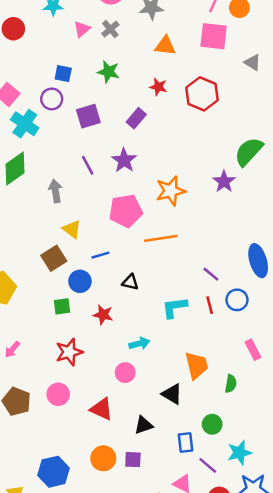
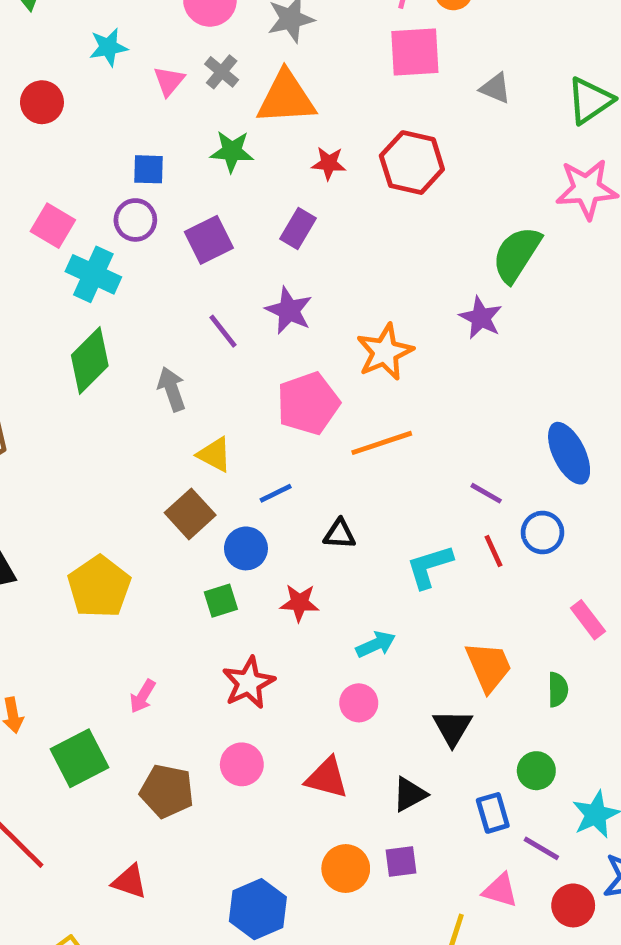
orange triangle: (165, 46) -> (286, 98), moved, size x1.5
black triangle: (172, 394) -> (452, 728), turned 40

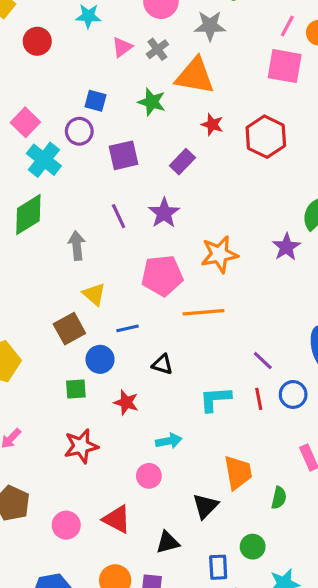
pink circle: (242, 764) -> (66, 525), moved

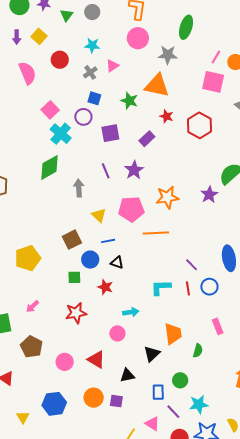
gray cross: (157, 49) -> (90, 72), moved
yellow triangle: (94, 294) -> (99, 215), moved
black triangle: (162, 364) -> (117, 263), moved

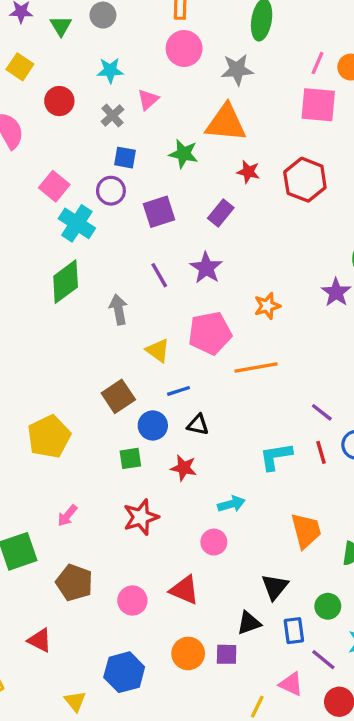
orange star: (167, 197) -> (267, 306), size x0.7
black triangle: (152, 354) -> (275, 587), moved
black triangle: (127, 375) -> (249, 623), moved

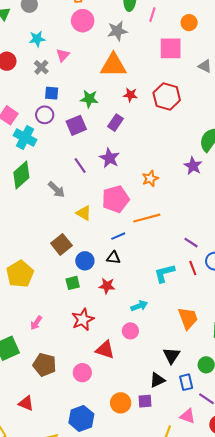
pink line: (317, 63) -> (152, 15), moved
green star: (184, 154) -> (89, 99), moved
gray arrow: (118, 309) -> (56, 189), turned 150
blue line: (179, 391) -> (118, 236), moved
red triangle: (184, 590) -> (105, 350), moved

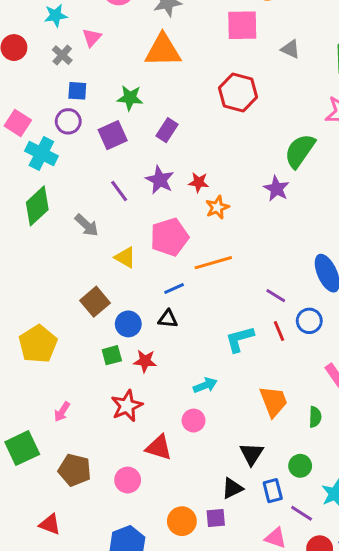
red star: (130, 95) -> (199, 182), moved
red star: (107, 286) -> (145, 361), moved

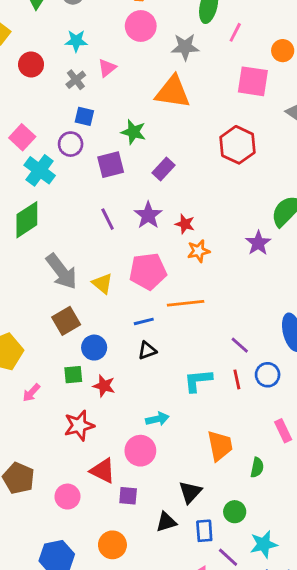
gray arrow: (87, 225) -> (62, 271), moved, size x1.5
black triangle: (168, 319) -> (147, 350), moved, turned -36
pink arrow: (62, 412) -> (31, 393), moved
pink circle: (194, 421) -> (140, 451), size x1.4
purple square: (216, 518) -> (128, 496), moved

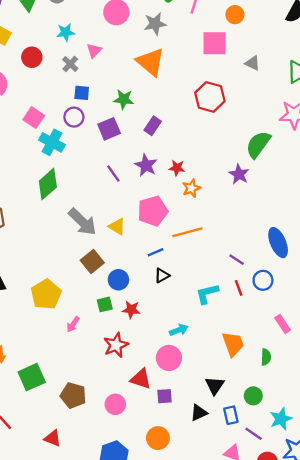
orange triangle: (173, 92) -> (151, 62), turned 40

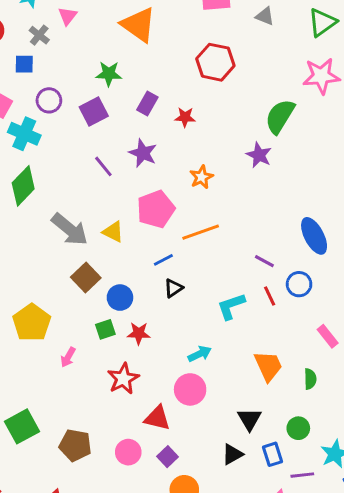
blue square: (82, 93) -> (24, 64), moved
red star: (177, 168) -> (185, 117), moved
purple square: (164, 396) -> (167, 457), moved, turned -35
purple line: (254, 434) -> (302, 475), turned -36

